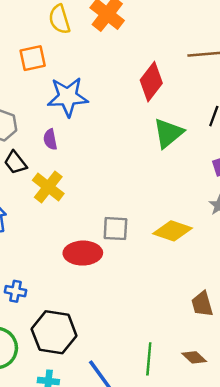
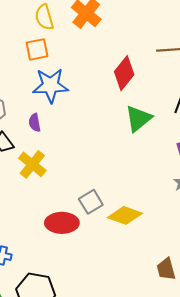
orange square: (33, 58) -> (37, 49), moved
gray square: (115, 229) -> (91, 202), turned -35
yellow diamond: (172, 231) -> (125, 215), moved

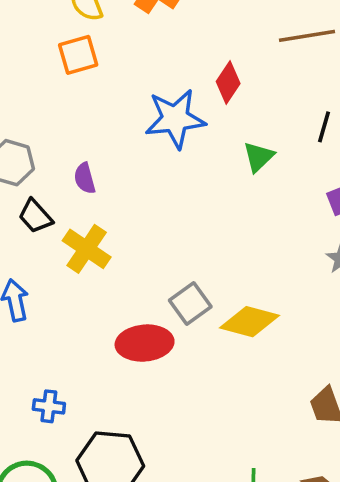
red diamond: (124, 73) -> (228, 82), size x0.7
blue star: (50, 85) -> (175, 119), moved
green triangle: (138, 119) -> (258, 157), size x0.7

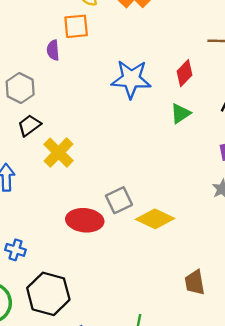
red diamond: (228, 82) -> (184, 73), moved
purple semicircle: (85, 178) -> (53, 50), moved
black trapezoid: (35, 216) -> (29, 125), turned 85

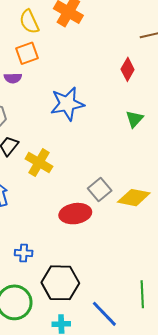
purple semicircle: (53, 50) -> (13, 78), turned -72
blue star: (131, 79) -> (67, 104), moved
green triangle: (180, 113) -> (134, 119), moved

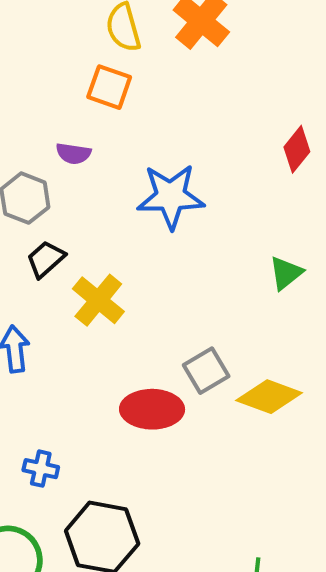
orange square: (27, 53) -> (109, 87), turned 30
purple semicircle: (13, 78) -> (73, 153), moved
green triangle: (134, 119) -> (286, 273), moved

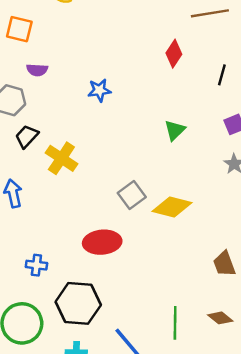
orange square: (109, 87) -> (19, 29), moved
blue star: (171, 196) -> (99, 90), size x0.6
red ellipse: (152, 409) -> (102, 242), moved

